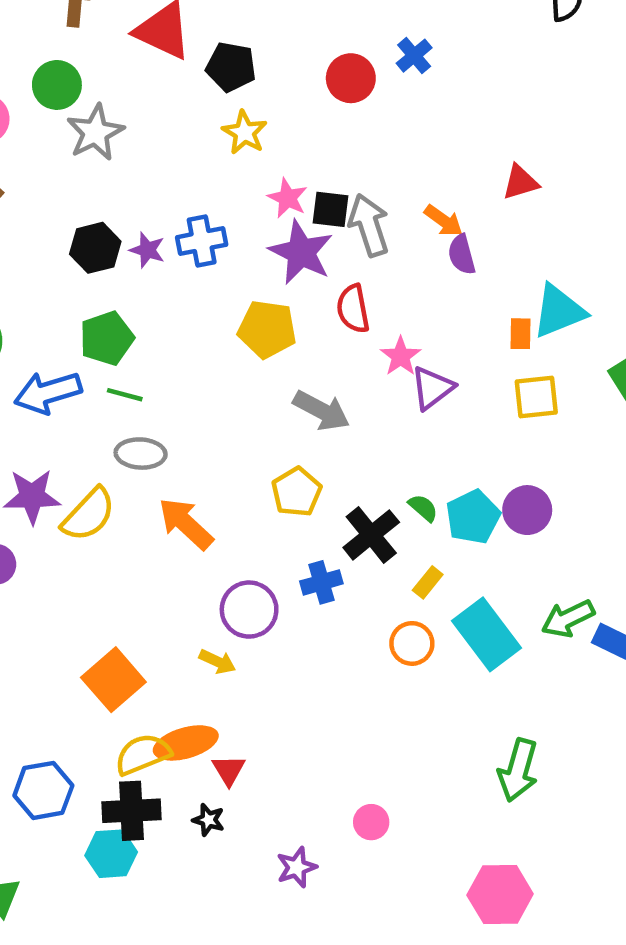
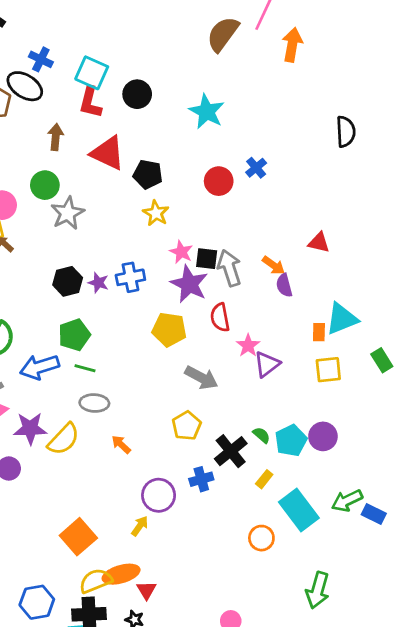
red triangle: (520, 182) -> (319, 243), turned 30
orange arrow: (186, 524) -> (121, 444), size x0.6
orange circle: (412, 643) -> (261, 538), moved
yellow arrow: (217, 662) -> (140, 526), turned -80

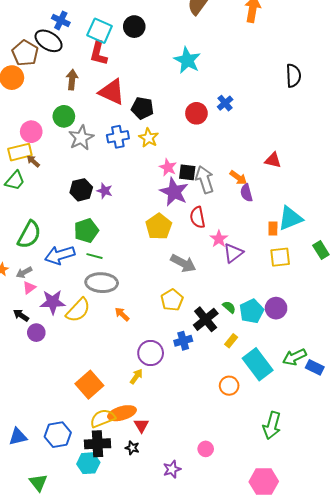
black circle: (137, 94) -> (134, 27), moved
blue cross: (130, 277) -> (118, 137), moved
yellow pentagon: (169, 329) -> (159, 227), turned 30
gray ellipse: (94, 403) -> (102, 283), size x1.4

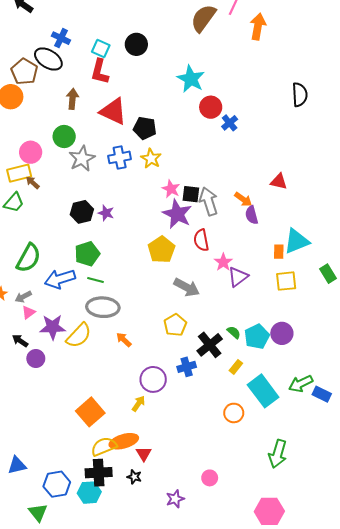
cyan square: (100, 31) -> (101, 49), size x0.7
red circle: (196, 113) -> (211, 107), moved
blue hexagon: (58, 435) -> (57, 484), moved

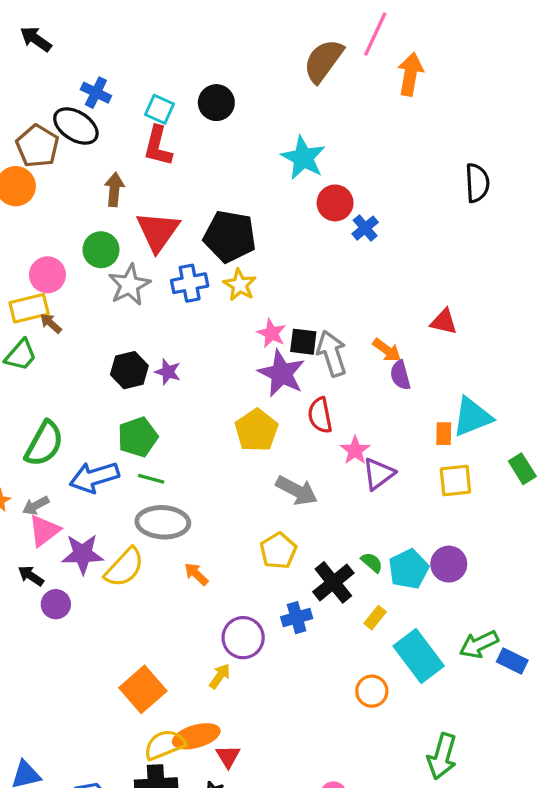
red triangle: (113, 111) -> (158, 231), moved, turned 40
black pentagon: (145, 128) -> (230, 236), size x1.4
pink triangle: (29, 312) -> (44, 531), size x1.5

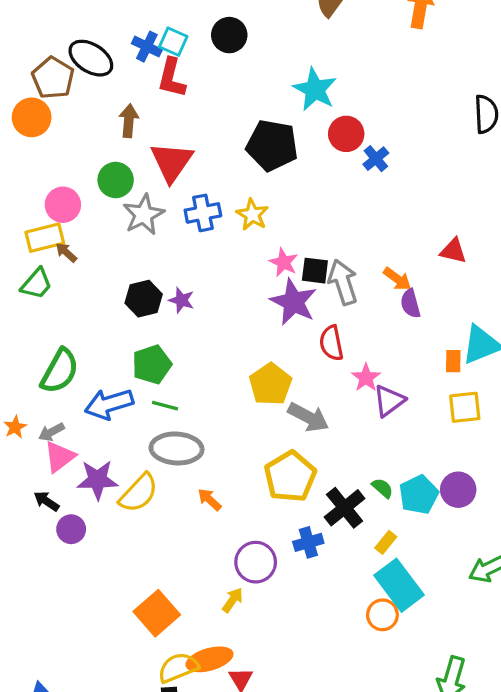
blue cross: (96, 93) -> (147, 47), moved
black pentagon: (230, 236) -> (272, 145), moved
yellow pentagon: (256, 430) -> (270, 384), moved
yellow pentagon: (278, 551) -> (290, 476), size x1.4
cyan rectangle: (419, 656) -> (399, 585), moved

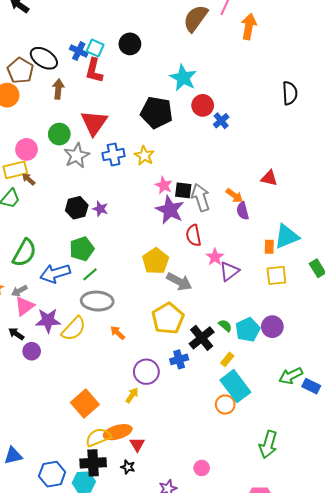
brown arrow: (129, 121) -> (58, 89), moved
green line: (165, 406) -> (90, 274), turned -56

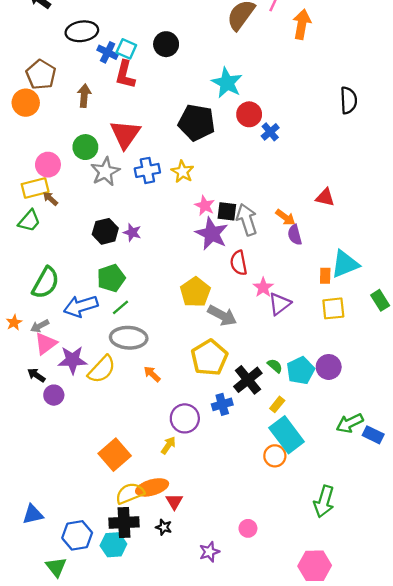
black ellipse: (44, 58) -> (82, 31), moved, turned -40

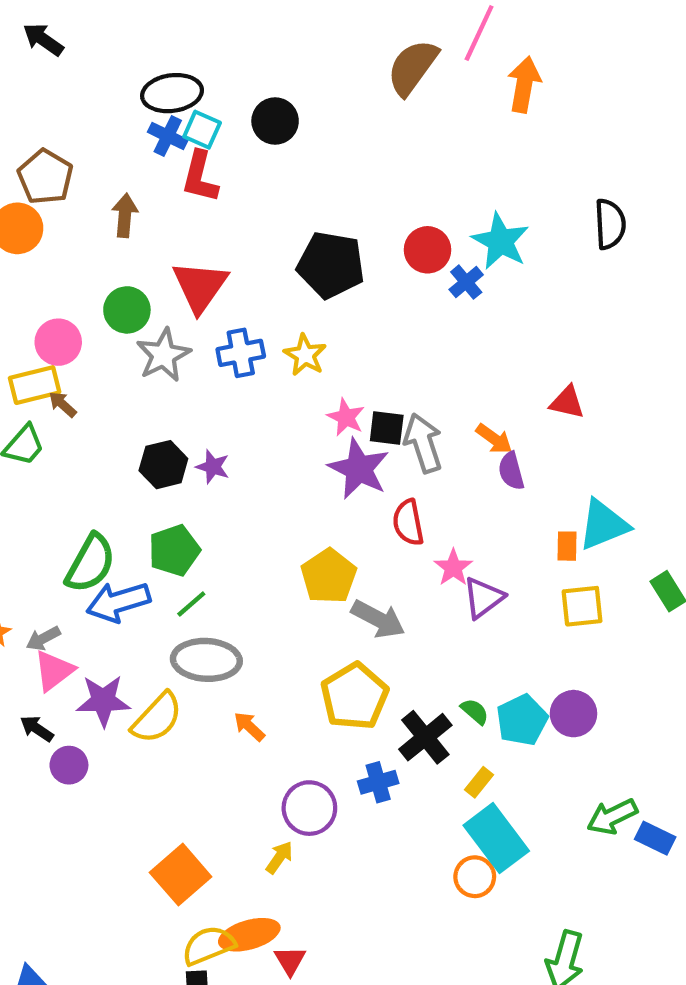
black ellipse: (82, 31) -> (172, 93), moved
cyan star: (227, 83) -> (501, 241), moved
green semicircle: (46, 283) -> (90, 563), moved

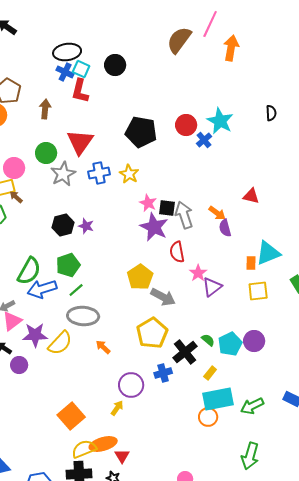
black semicircle: (610, 224) -> (271, 113), size x0.7
green arrow: (612, 817) -> (252, 406), moved
cyan rectangle: (496, 838) -> (218, 399), turned -64

